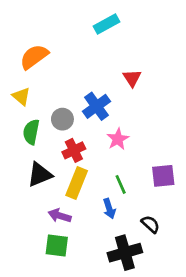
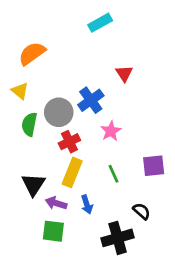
gray circle: (62, 119) -> (59, 112), size x1.4
black triangle: (40, 175) -> (33, 184), moved, turned -35
blue arrow: (109, 209) -> (87, 204), moved

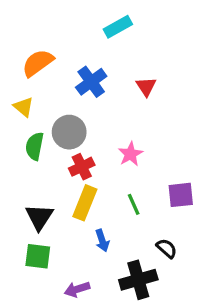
blue cross: (91, 100) -> (91, 82), moved
purple arrow: (56, 203) -> (77, 289), moved, turned -35
green square: (53, 231) -> (38, 256), moved

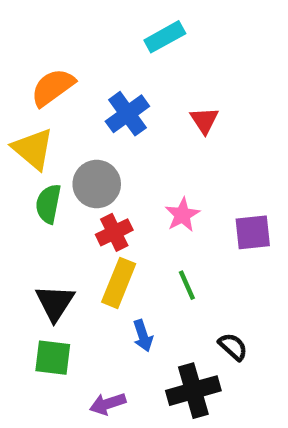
yellow triangle: (24, 107) -> (33, 149), size x1.5
purple square: (181, 195) -> (253, 232), moved

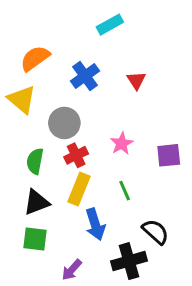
green semicircle: (48, 204) -> (35, 161), moved
black triangle: (55, 303) -> (36, 202), turned 36
blue arrow: (143, 336) -> (95, 224), size x1.5
black semicircle: (233, 347) -> (155, 232), size x1.4
purple arrow: (108, 404) -> (72, 270), turned -30

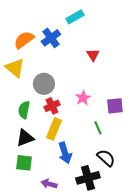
blue cross: (85, 76) -> (51, 38), moved
green line: (125, 191) -> (98, 128), moved
purple arrow: (72, 270) -> (49, 184), turned 63

